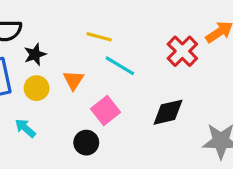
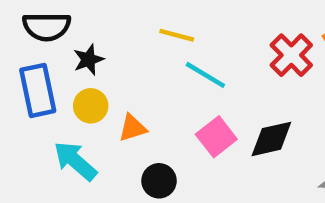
orange triangle: (73, 80) -> (133, 128), moved, turned 40
pink square: (105, 111) -> (216, 137), moved
cyan arrow: (25, 128) -> (75, 161), size x1.5

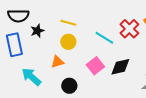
yellow line: (177, 35) -> (68, 23), moved
cyan line: (205, 75) -> (104, 38), moved
yellow circle: (91, 106) -> (68, 42), moved

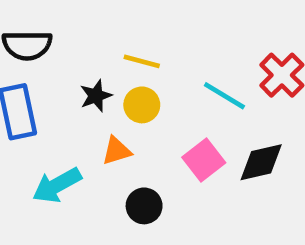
black star: (37, 31) -> (96, 96), moved
cyan arrow: (31, 77) -> (57, 185), turned -70

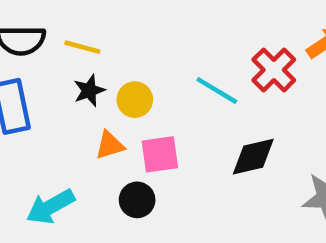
yellow line: (142, 61) -> (82, 47), moved
pink square: (204, 160) -> (160, 154), moved, turned 30
cyan arrow: (57, 185) -> (50, 207), moved

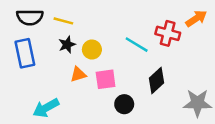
red cross: (274, 70) -> (168, 33), turned -30
black diamond: (253, 157) -> (157, 81), turned -30
black circle: (137, 200) -> (124, 104), moved

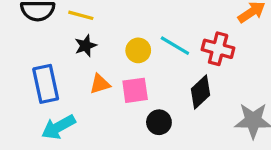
red cross: (168, 33) -> (218, 49), moved
yellow circle: (92, 50) -> (138, 50), moved
blue rectangle: (25, 53) -> (46, 84), moved

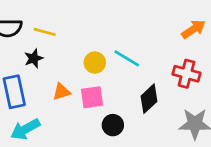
black star: (86, 46) -> (34, 58), moved
red cross: (218, 49) -> (187, 74), moved

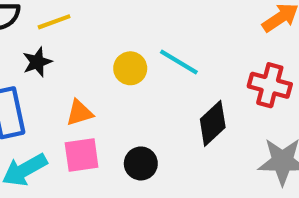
yellow line: (45, 32) -> (54, 22), turned -35
pink square: (92, 97) -> (82, 155), moved
black circle: (113, 125) -> (141, 163), moved

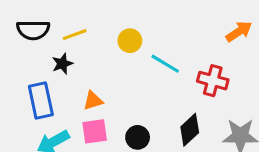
yellow circle: (130, 68) -> (130, 41), moved
red cross: (270, 85) -> (213, 81), moved
black diamond: (213, 123) -> (190, 130), moved

